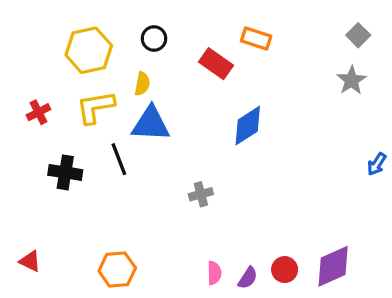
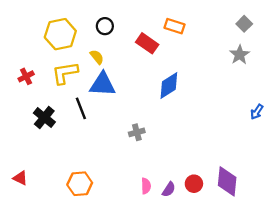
yellow semicircle: (142, 84) -> (97, 57), turned -49
black cross: (65, 172) -> (44, 117), turned 30
purple diamond: (333, 266) -> (227, 181), turned -60

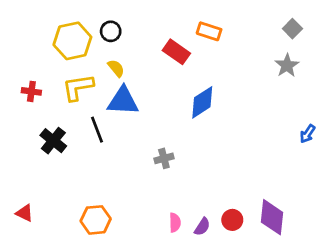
black circle: (105, 26) -> (111, 31), moved
red cross: (26, 76) -> (31, 91), turned 35

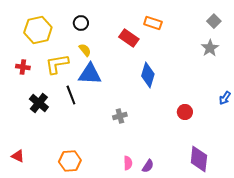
yellow hexagon: (72, 41) -> (38, 30), moved
blue diamond: (202, 102) -> (148, 75), turned -40
red circle: (232, 220) -> (185, 112), moved

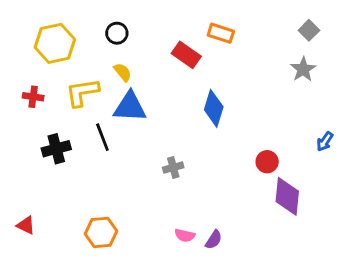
black cross: (39, 103) -> (56, 149), turned 36
purple diamond: (199, 159) -> (287, 196), moved
pink semicircle: (128, 163) -> (185, 235), turned 104

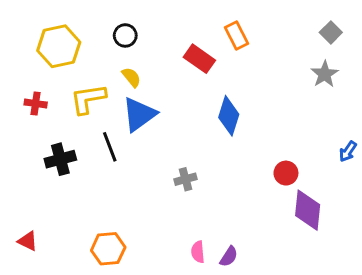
orange rectangle: (221, 33) -> (237, 35), turned 45
blue triangle: (130, 107) -> (139, 114), turned -39
pink semicircle: (185, 235) -> (198, 252), turned 72

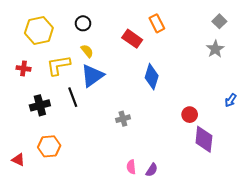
orange hexagon: (108, 249) -> (49, 146), moved

